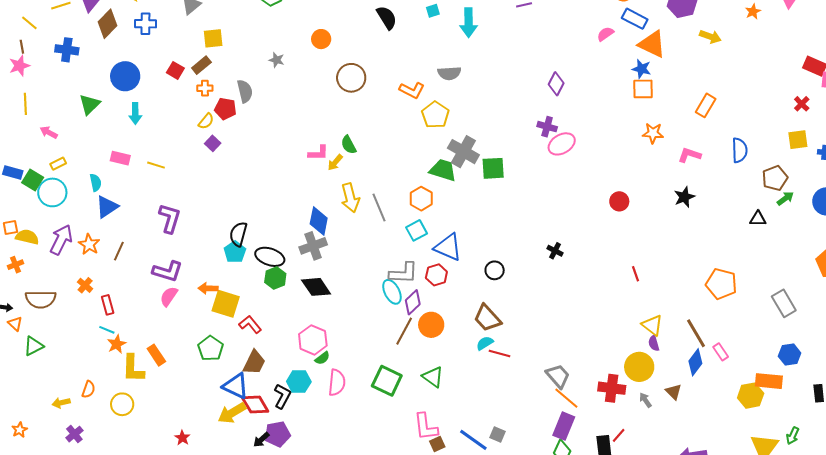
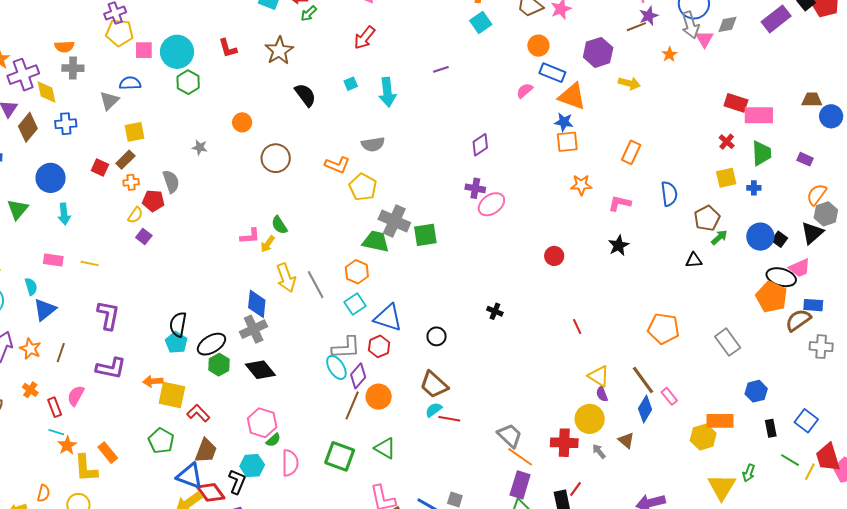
purple diamond: (556, 84) -> (480, 145), turned 35
black ellipse: (270, 257) -> (211, 344), turned -44
pink semicircle: (169, 296) -> (76, 396), moved
blue hexagon: (790, 355) -> (756, 391), moved

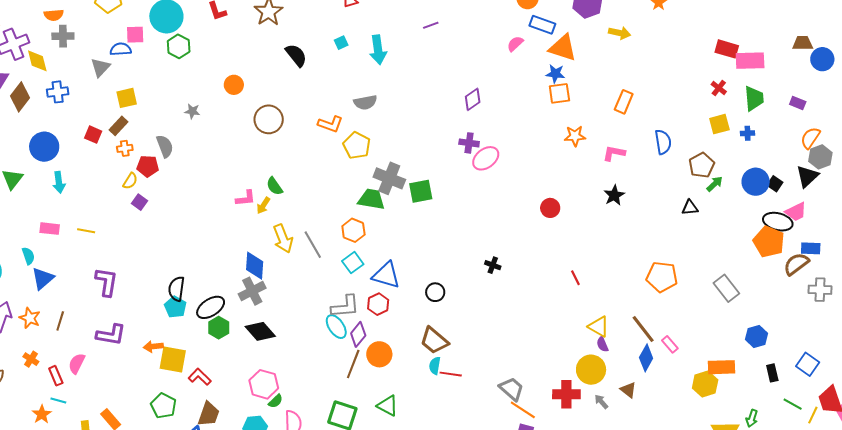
pink square: (144, 50) -> (135, 35), moved
cyan semicircle: (434, 410) -> (435, 366), turned -42
orange star: (67, 445) -> (42, 414), moved

